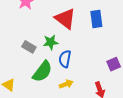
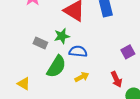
blue semicircle: (65, 59) -> (78, 51), turned 90

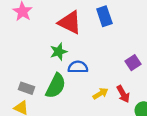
gray rectangle: (40, 43) -> (26, 88), moved
yellow arrow: (82, 77) -> (100, 94), moved

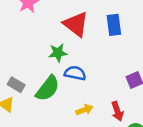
yellow arrow: (100, 94) -> (84, 110), moved

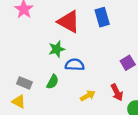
green semicircle: (48, 88) -> (53, 82), size x0.6

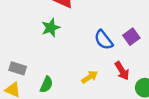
blue semicircle: (75, 65) -> (104, 40), moved, turned -126
green semicircle: (53, 82) -> (46, 85), moved

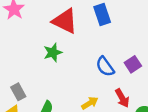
gray rectangle: (18, 68) -> (18, 92), turned 42

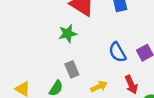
gray rectangle: (18, 92) -> (72, 69), moved

